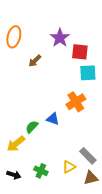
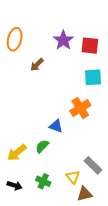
red square: (80, 52) -> (90, 46), moved
green semicircle: (32, 127) -> (42, 146), moved
yellow triangle: (69, 167) -> (73, 177), turned -40
brown triangle: (91, 178) -> (85, 194), moved

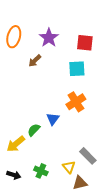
purple star: (63, 40) -> (49, 38), moved
cyan square: (93, 77) -> (77, 69), moved
blue triangle: (56, 126) -> (53, 119), turned 48
green semicircle: (42, 146) -> (34, 130), moved

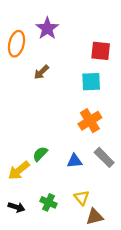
purple star: (49, 38) -> (47, 28), moved
blue triangle: (53, 119) -> (75, 161), moved, turned 48
gray rectangle: (88, 156) -> (104, 157), moved

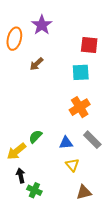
yellow triangle: (82, 198) -> (72, 165), moved
green cross: (48, 202) -> (34, 190), moved
black arrow: (16, 207) -> (21, 176), moved, turned -120

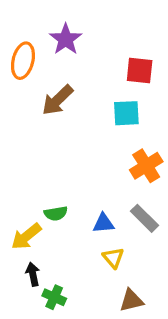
brown arrow: (36, 64) -> (57, 100), size x1.5
orange cross: (80, 107) -> (146, 166), moved
green semicircle: (35, 137) -> (56, 213), turned -144

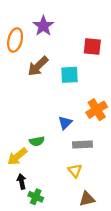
cyan square: (126, 113) -> (69, 75), moved
gray rectangle: (145, 218) -> (83, 144), moved, turned -48
blue triangle: (103, 223) -> (65, 123), moved, turned -40

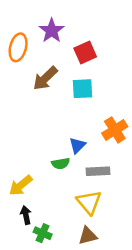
red square: (92, 47) -> (85, 53), moved, turned -30
green semicircle: (37, 141) -> (61, 163), moved
yellow triangle: (75, 171) -> (89, 202), size x1.5
brown triangle: (87, 199) -> (88, 236), moved

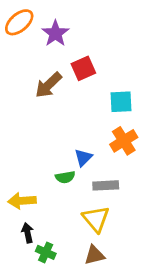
orange ellipse: (18, 47) -> (19, 22), moved, turned 36
red square: (85, 53) -> (83, 68), moved
cyan square: (83, 89) -> (121, 102), moved
yellow arrow: (21, 185) -> (22, 201), turned 35

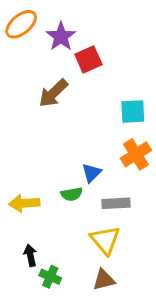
red square: (83, 68) -> (88, 59), moved
yellow arrow: (22, 201) -> (24, 203), moved

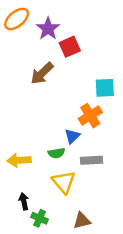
orange cross: (136, 154) -> (90, 116), moved
yellow triangle: (105, 240) -> (64, 182), moved

